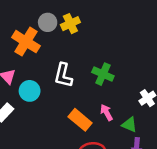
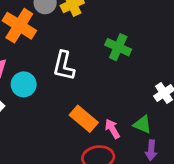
green cross: (103, 74) -> (118, 47), moved
pink arrow: (107, 113) -> (112, 129), moved

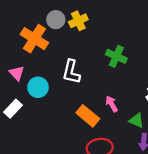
pink arrow: (112, 129) -> (112, 104), moved

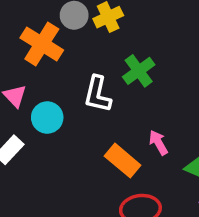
green cross: (116, 56) -> (139, 71), moved, turned 30

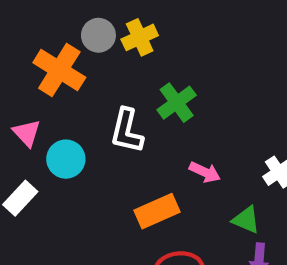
pink arrow: (158, 143) -> (205, 172), moved, turned 145
orange rectangle: (123, 161) -> (157, 211), turned -64

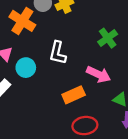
green cross: (177, 103) -> (108, 38), moved
pink arrow: (205, 172) -> (99, 74), size x1.5

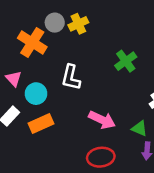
pink arrow: (99, 74) -> (102, 120), moved
orange rectangle: (74, 95) -> (41, 124), moved

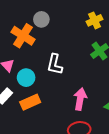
yellow cross: (78, 24) -> (94, 20), moved
pink arrow: (102, 120) -> (80, 99), turned -105

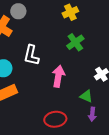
pink arrow: (80, 99) -> (58, 76), moved

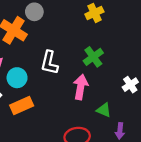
green cross: (75, 42) -> (93, 57), moved
green triangle: (86, 96) -> (104, 110), moved

